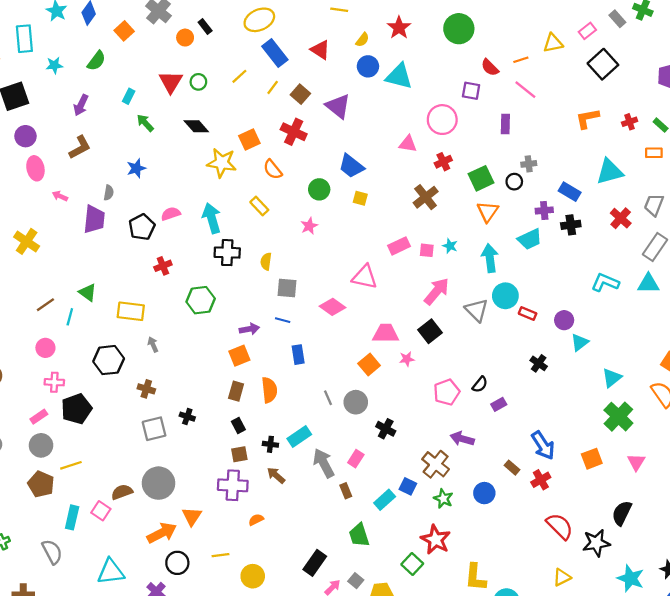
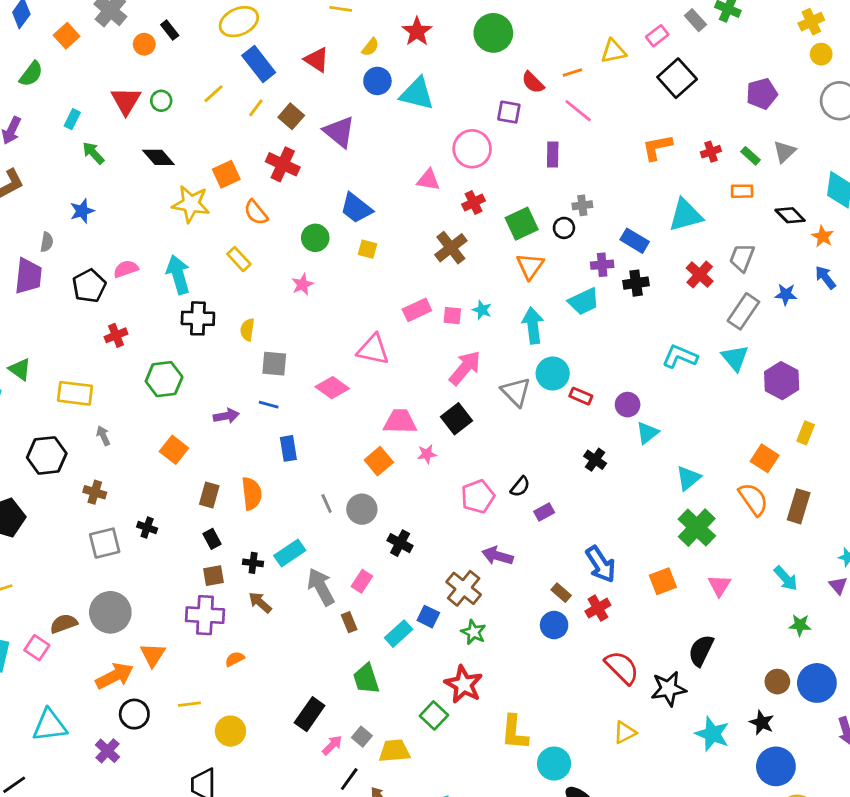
cyan triangle: (648, 284) -> (735, 358), turned 50
orange square: (239, 356) -> (174, 450), moved, turned -30
blue circle: (484, 493) -> (554, 625), moved

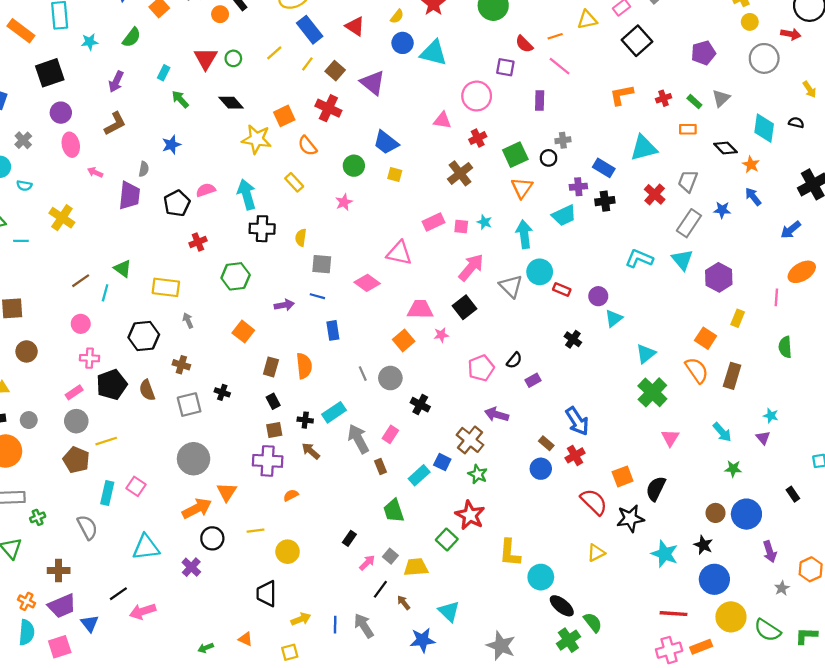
orange square: (663, 581) -> (623, 476), moved
brown semicircle: (64, 624) -> (147, 390), moved, turned -90
black rectangle: (310, 714) -> (349, 538), size x0.6

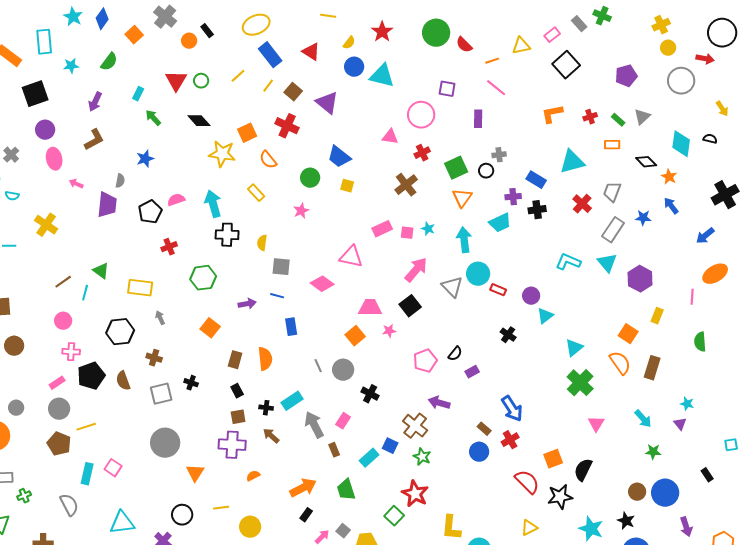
red semicircle: (524, 44) -> (464, 45), moved
orange arrow: (197, 509) -> (303, 488), moved

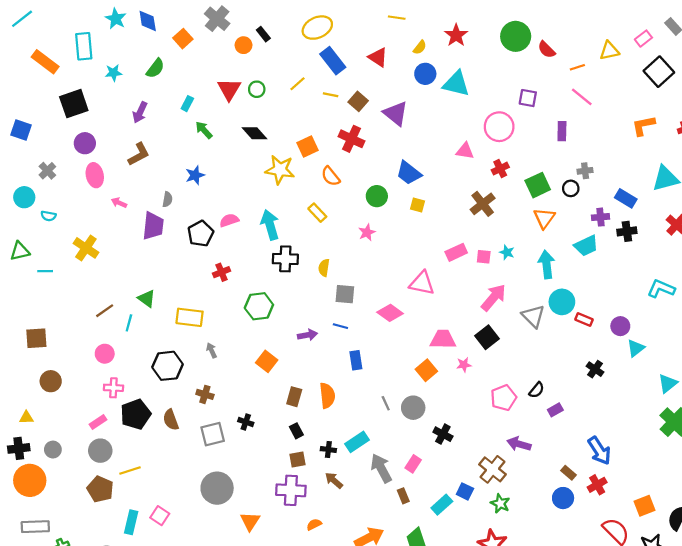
blue diamond: (102, 19) -> (148, 21), turned -45
yellow line: (268, 86) -> (331, 95), turned 64

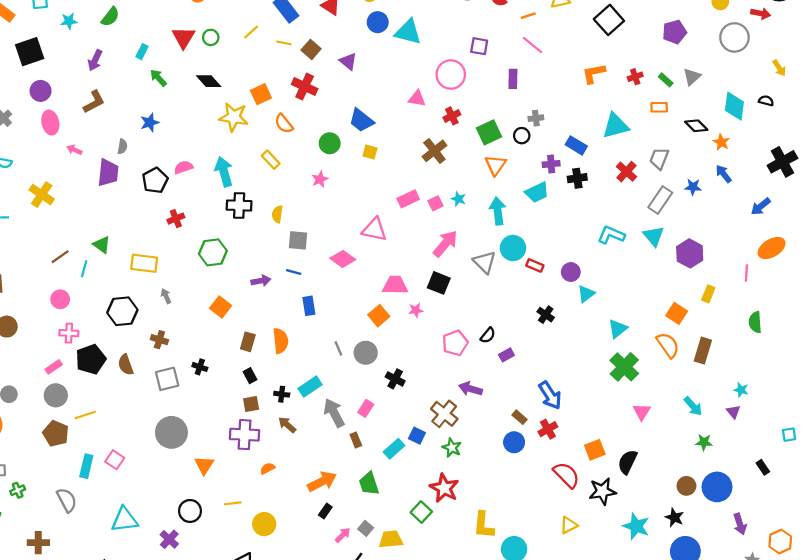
purple triangle: (396, 113) -> (348, 61), size x0.7
pink square: (484, 257) -> (435, 203), turned -32
black square: (487, 337) -> (439, 283), turned -30

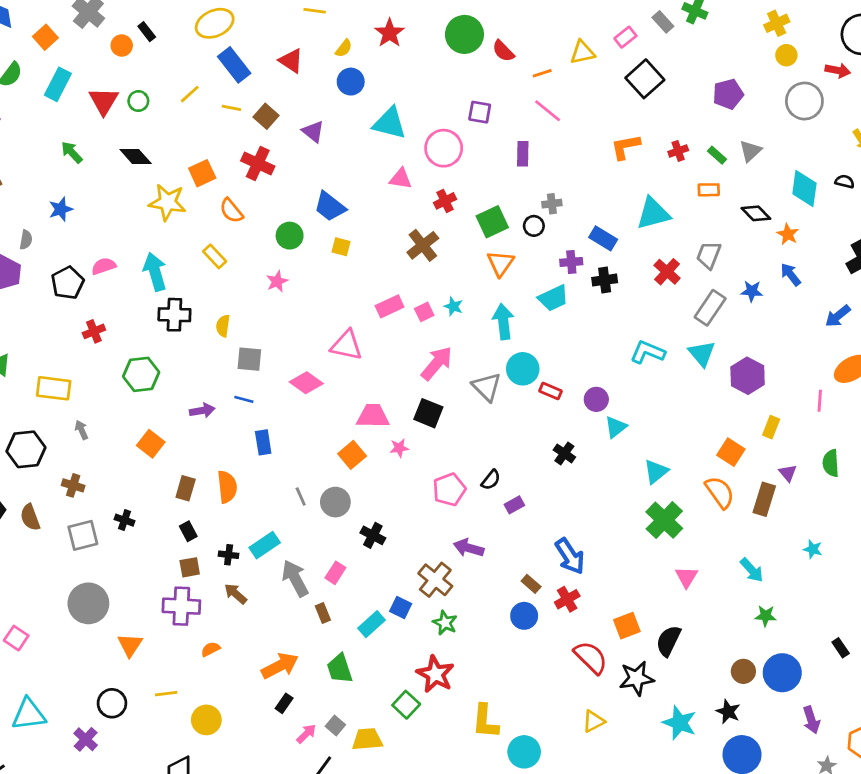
cyan triangle: (408, 32) -> (390, 123), moved
cyan rectangle: (142, 52) -> (58, 84), moved, size x1.6
purple triangle: (733, 412) -> (788, 473), moved

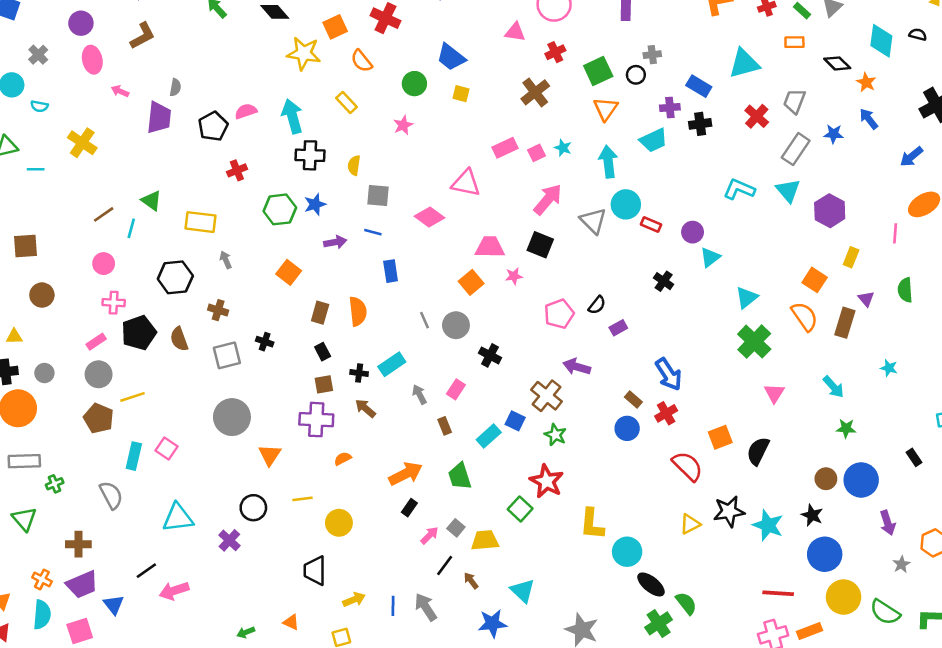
blue star: (61, 209) -> (315, 204), moved
gray arrow: (295, 578) -> (419, 394), size x0.6
black star: (637, 678) -> (729, 511), moved

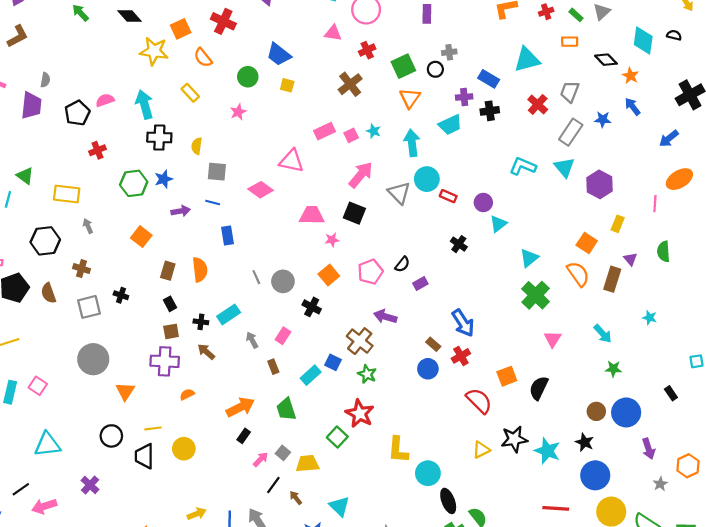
orange square: (471, 282) -> (329, 275), moved
purple cross: (229, 540) -> (90, 485), moved
black trapezoid: (315, 571) -> (144, 456), moved
black ellipse: (651, 584) -> (448, 501), turned 30

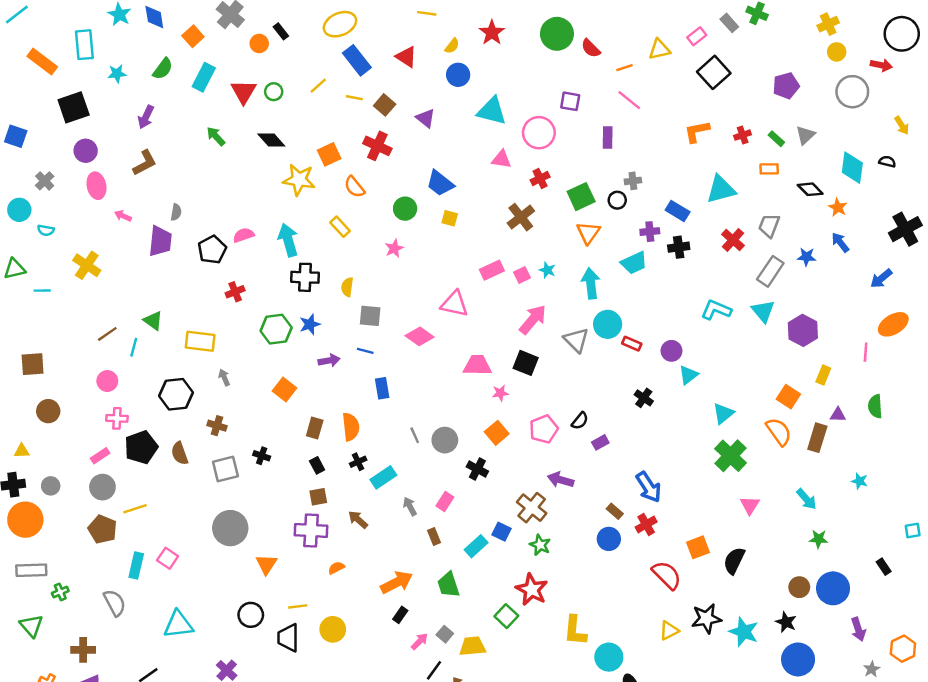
purple triangle: (630, 259) -> (838, 415), turned -48
black cross: (201, 322) -> (358, 462), moved, turned -32

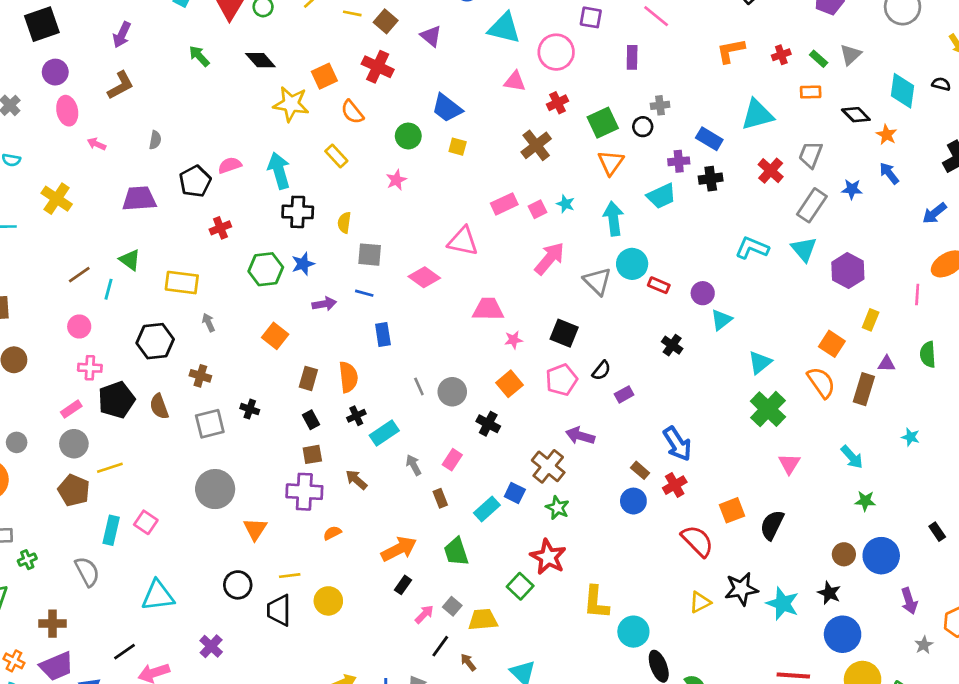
purple trapezoid: (160, 241) -> (139, 199), moved, turned -100
black square: (526, 363) -> (564, 333), moved

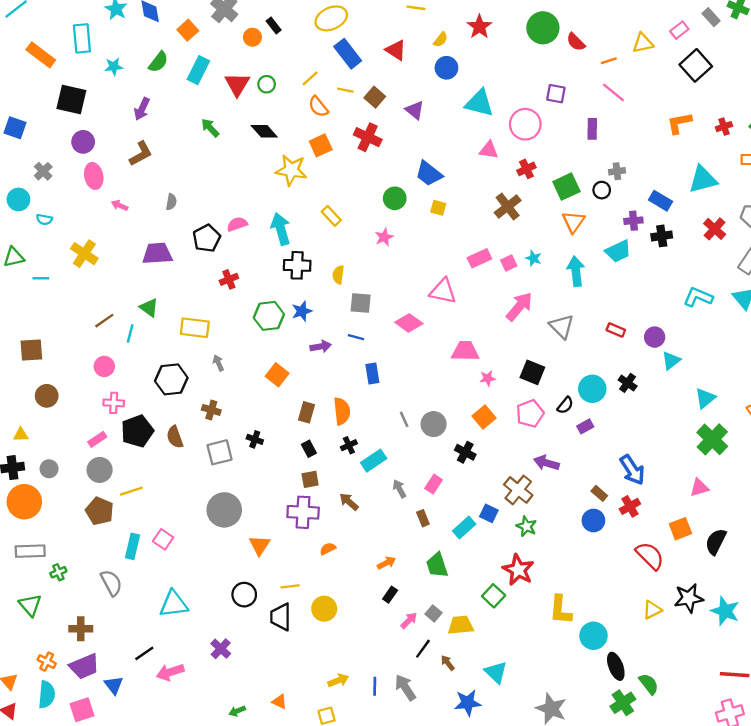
black square: (42, 24) -> (71, 100), turned 32
orange semicircle: (352, 112) -> (318, 107), moved
cyan circle: (632, 264) -> (592, 389), moved
pink triangle: (789, 464) -> (699, 488), moved, turned 42
orange arrow: (399, 549) -> (387, 563), size x0.6

